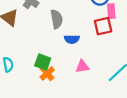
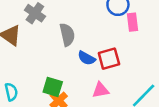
red square: (103, 26) -> (109, 59), moved
blue semicircle: (72, 39) -> (87, 58), turned 32

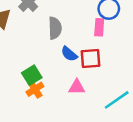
pink rectangle: (132, 22) -> (99, 27), moved
green square: (53, 87) -> (32, 75), turned 30

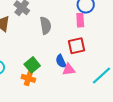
blue semicircle: (69, 54) -> (61, 61), moved, turned 32
orange cross: (35, 89) -> (28, 78), moved, turned -32

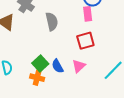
blue semicircle: (61, 61) -> (58, 66), moved
pink triangle: (69, 70) -> (79, 66), turned -32

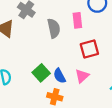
pink rectangle: (88, 14) -> (77, 20), moved
orange cross: (37, 78) -> (55, 97), moved

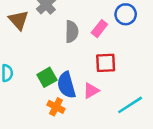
pink rectangle: (77, 20) -> (99, 29), turned 32
blue semicircle: (60, 76) -> (66, 85), size x1.5

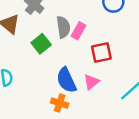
pink rectangle: (99, 29) -> (78, 31), moved
green square: (47, 77) -> (41, 44), moved

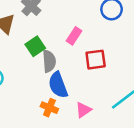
gray semicircle: (63, 27) -> (49, 61), moved
pink triangle: (91, 82) -> (83, 110), moved

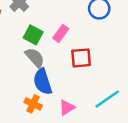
green square: (35, 46) -> (33, 35), moved, turned -30
gray semicircle: (49, 61) -> (35, 58), turned -40

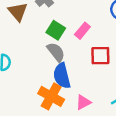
orange cross: (33, 104) -> (51, 96), size x1.5

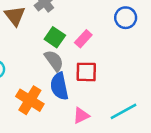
red square: (100, 56) -> (86, 72), moved
orange cross: (51, 96) -> (30, 100), moved

